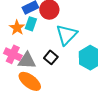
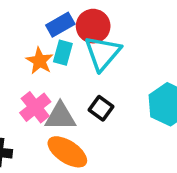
cyan triangle: (67, 35) -> (103, 53), moved
pink cross: (13, 54) -> (35, 107), turned 30

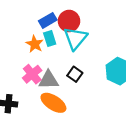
cyan rectangle: (63, 53) -> (50, 39), turned -32

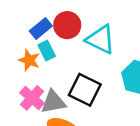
cyan triangle: (75, 38) -> (101, 39), moved, turned -35
black square: (75, 74) -> (85, 90), size x1.6

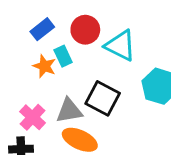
blue rectangle: (41, 29) -> (42, 29), moved
pink cross: (32, 98) -> (33, 117), moved

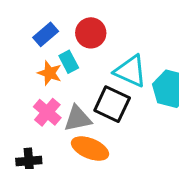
cyan triangle: (120, 45) -> (131, 71), moved
pink cross: (33, 117) -> (47, 112), moved

